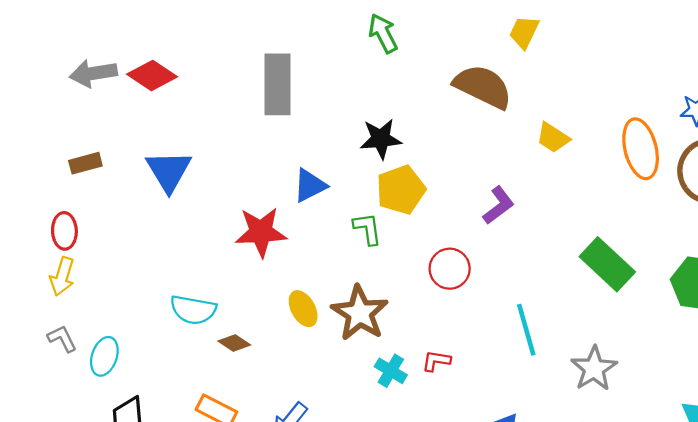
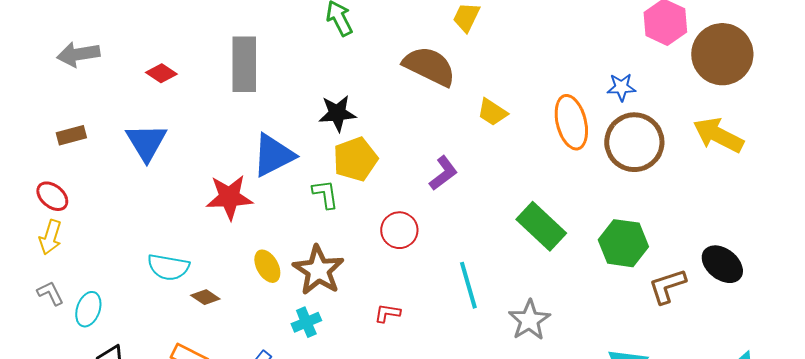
red diamond: (152, 75) -> (161, 73), moved, size x0.7
blue triangle: (310, 185) -> (273, 155), size x1.4
red ellipse: (64, 231) -> (52, 196), turned -48
cyan cross: (391, 371) -> (306, 322), moved, turned 36

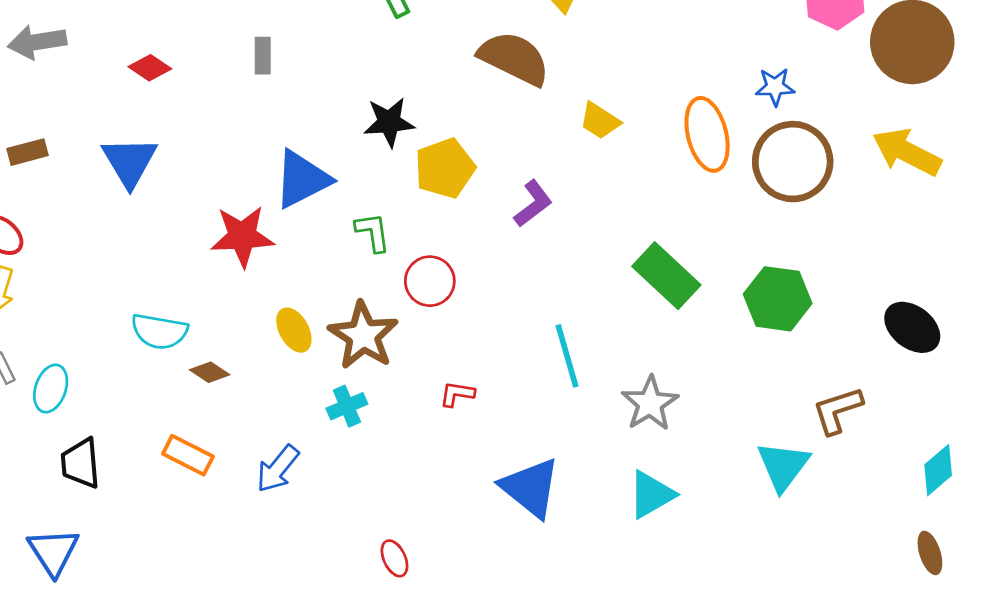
gray rectangle: (244, 64) -> (263, 56), size x0.5
yellow pentagon: (355, 159) -> (445, 168), moved
red circle: (399, 230) -> (430, 281), moved
brown L-shape: (667, 286) -> (838, 410), moved

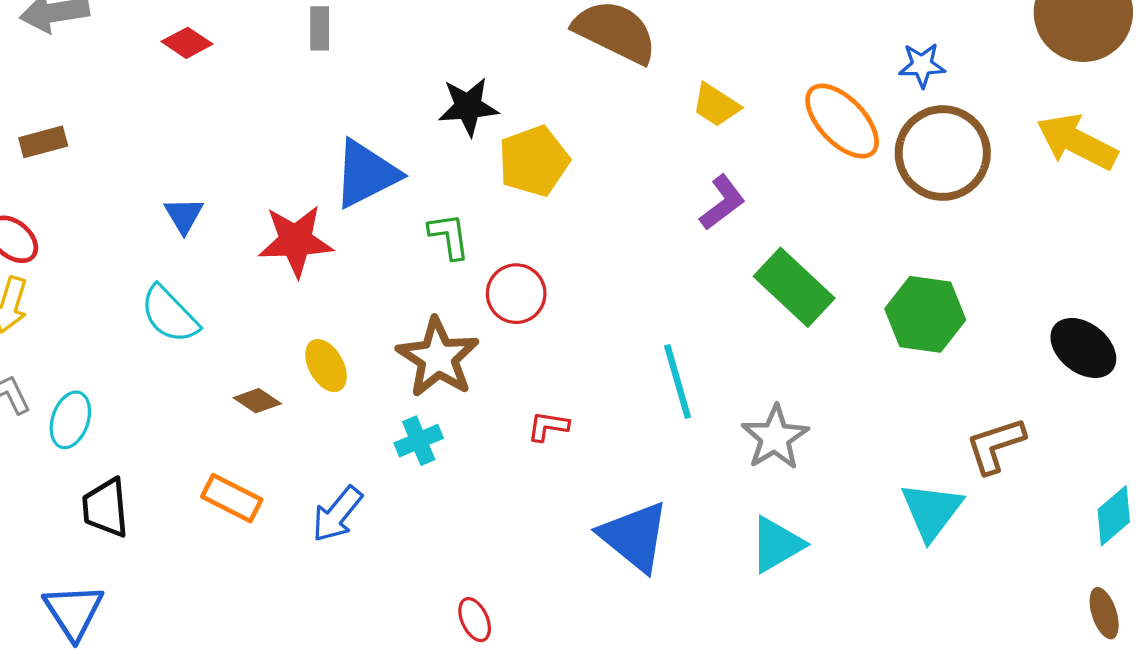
orange ellipse: (707, 134) -> (842, 121), turned -30
blue triangle: (129, 162) -> (184, 215), moved, size x0.6
purple L-shape: (533, 204) -> (722, 203), moved
yellow ellipse: (294, 330) -> (326, 366), moved
cyan semicircle: (159, 331) -> (169, 314), moved, turned 36

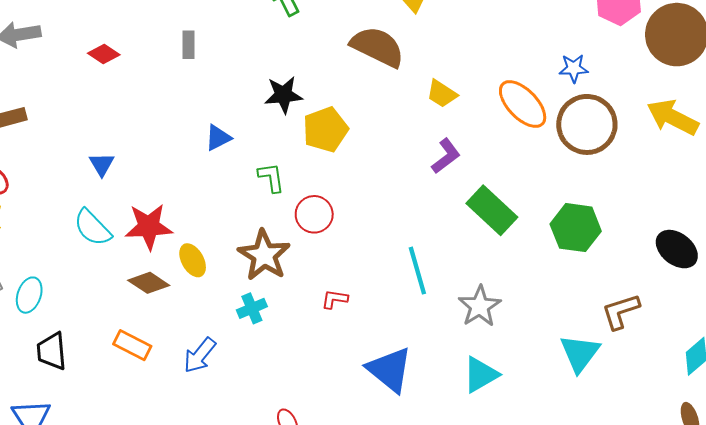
blue triangle: (366, 174) -> (218, 138), size x0.6
red star: (296, 241) -> (149, 227), moved
brown diamond: (257, 401) -> (149, 283), size x1.4

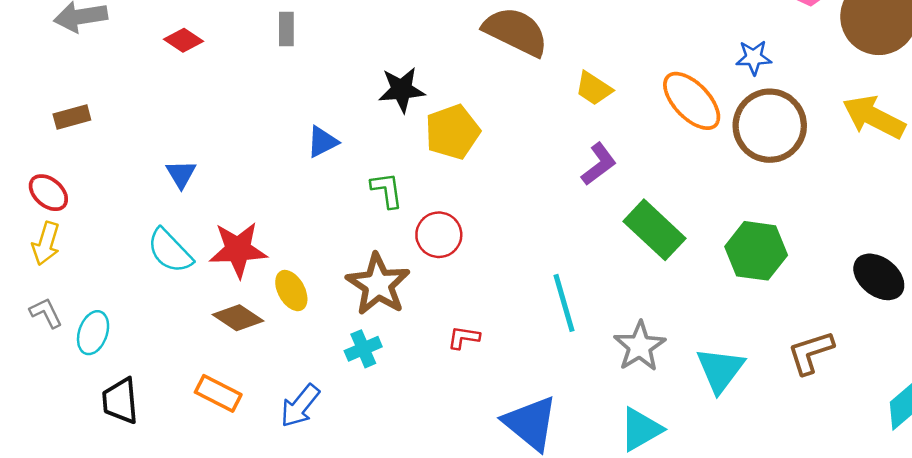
cyan triangle: (580, 353) -> (720, 370), moved

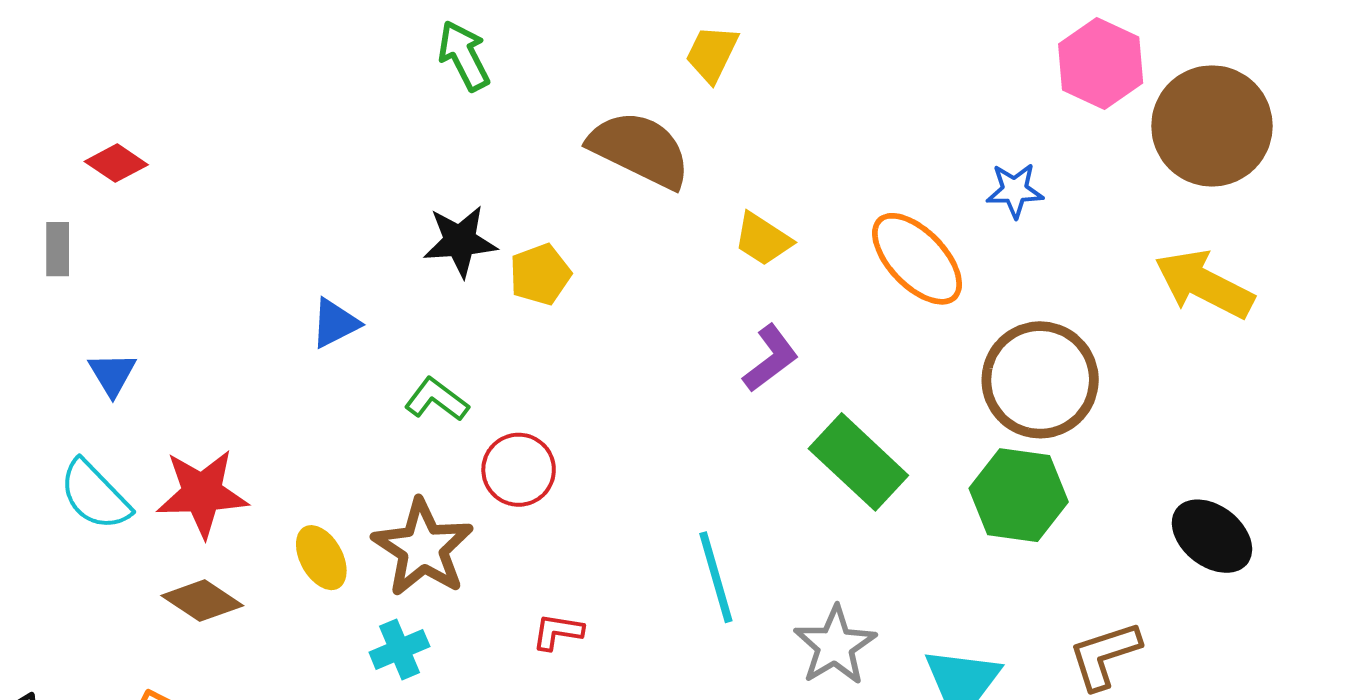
gray rectangle: (286, 29) -> (58, 249), moved
brown circle: (770, 126) -> (1040, 380), moved
yellow pentagon: (452, 132) -> (540, 274), moved, size x0.7
green L-shape: (387, 190) -> (437, 399), turned -45
yellow ellipse: (291, 291) -> (321, 558), moved

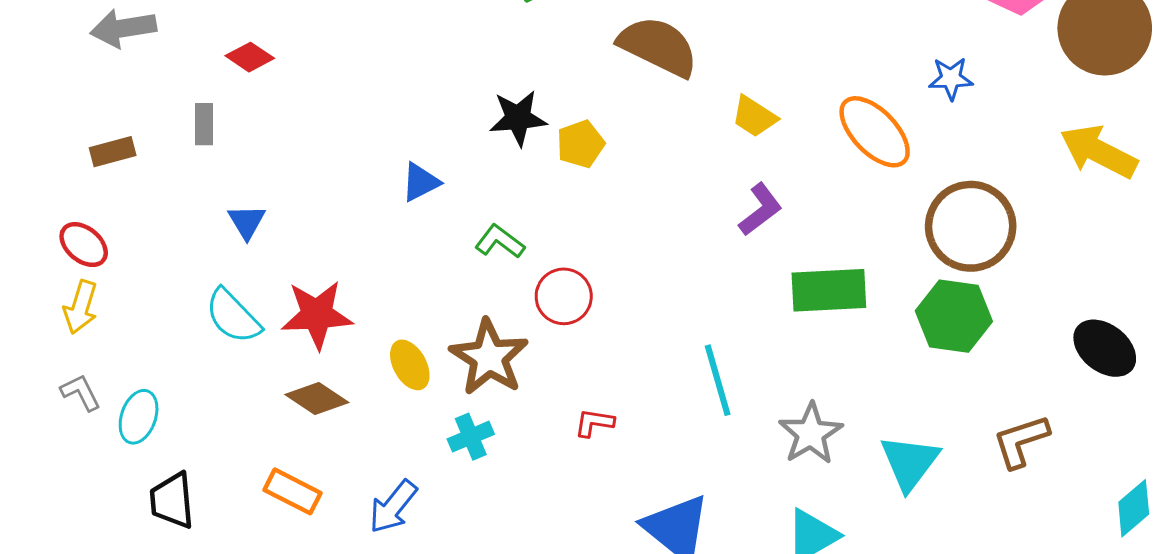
green rectangle: (858, 462) -> (829, 290), turned -46

